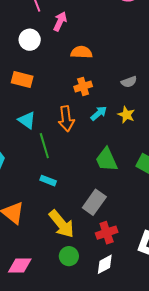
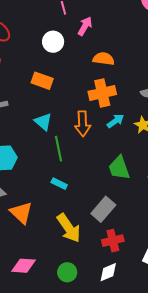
orange cross: (83, 86) -> (102, 93), size x1.5
green circle: (69, 256) -> (67, 272), moved

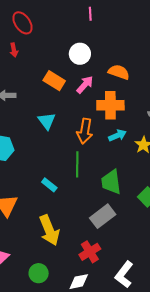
pink arrow: (85, 26) -> (85, 85), moved
white circle: (53, 42) -> (80, 54), moved
green line: (58, 149) -> (77, 164), moved
gray rectangle: (103, 209) -> (103, 216), moved
red cross: (113, 241) -> (90, 252), turned -30

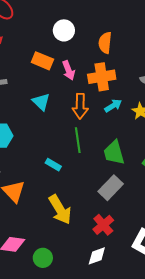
orange semicircle: (119, 72) -> (105, 43), turned -95
pink arrow: (85, 85) -> (69, 70), moved, turned 126
green circle: (39, 273) -> (43, 258), moved

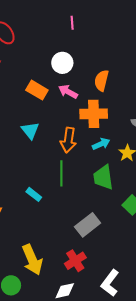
pink arrow: (69, 70) -> (68, 92), moved, turned 132
green trapezoid: (114, 153) -> (103, 177), moved
yellow arrow: (60, 210) -> (32, 260), moved

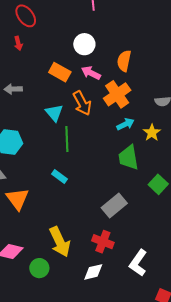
orange cross: (94, 114) -> (117, 94), turned -32
orange arrow: (68, 140) -> (82, 103), moved, turned -35
green line: (61, 173) -> (67, 139), moved
red cross: (75, 261) -> (103, 242), turned -35

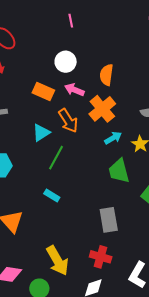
cyan triangle: (54, 113) -> (41, 133), turned 42
green line: (67, 139) -> (56, 158), turned 35
gray rectangle: (114, 205) -> (109, 220), turned -55

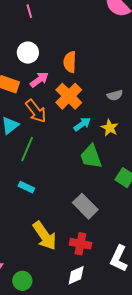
pink arrow: (74, 90) -> (39, 80), turned 126
gray rectangle: (109, 220) -> (85, 206), turned -30
yellow arrow: (57, 261) -> (45, 236), moved

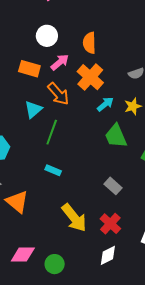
yellow star: (110, 128) -> (133, 106), turned 30
gray rectangle: (85, 206) -> (113, 186), size x0.7
red cross: (80, 244) -> (110, 224), turned 35

